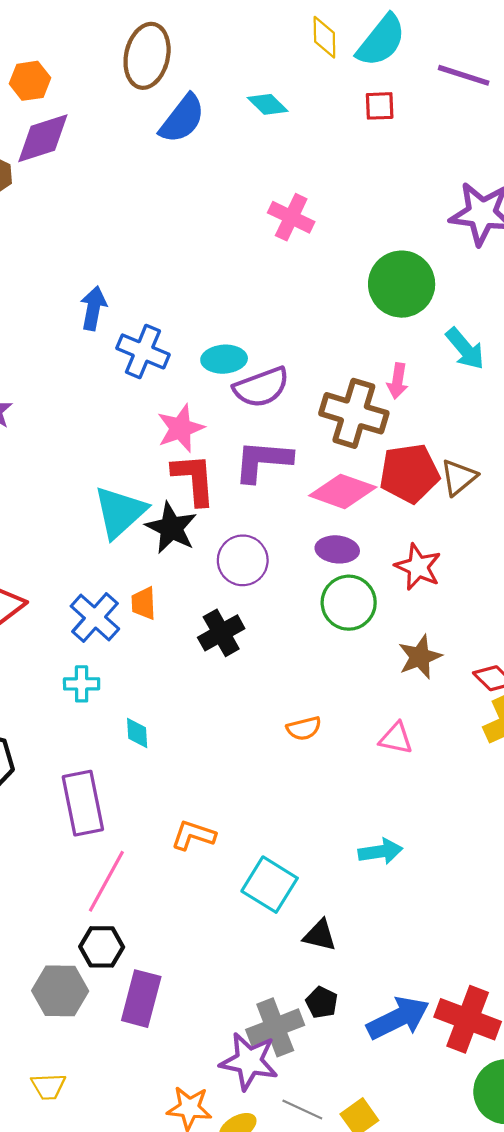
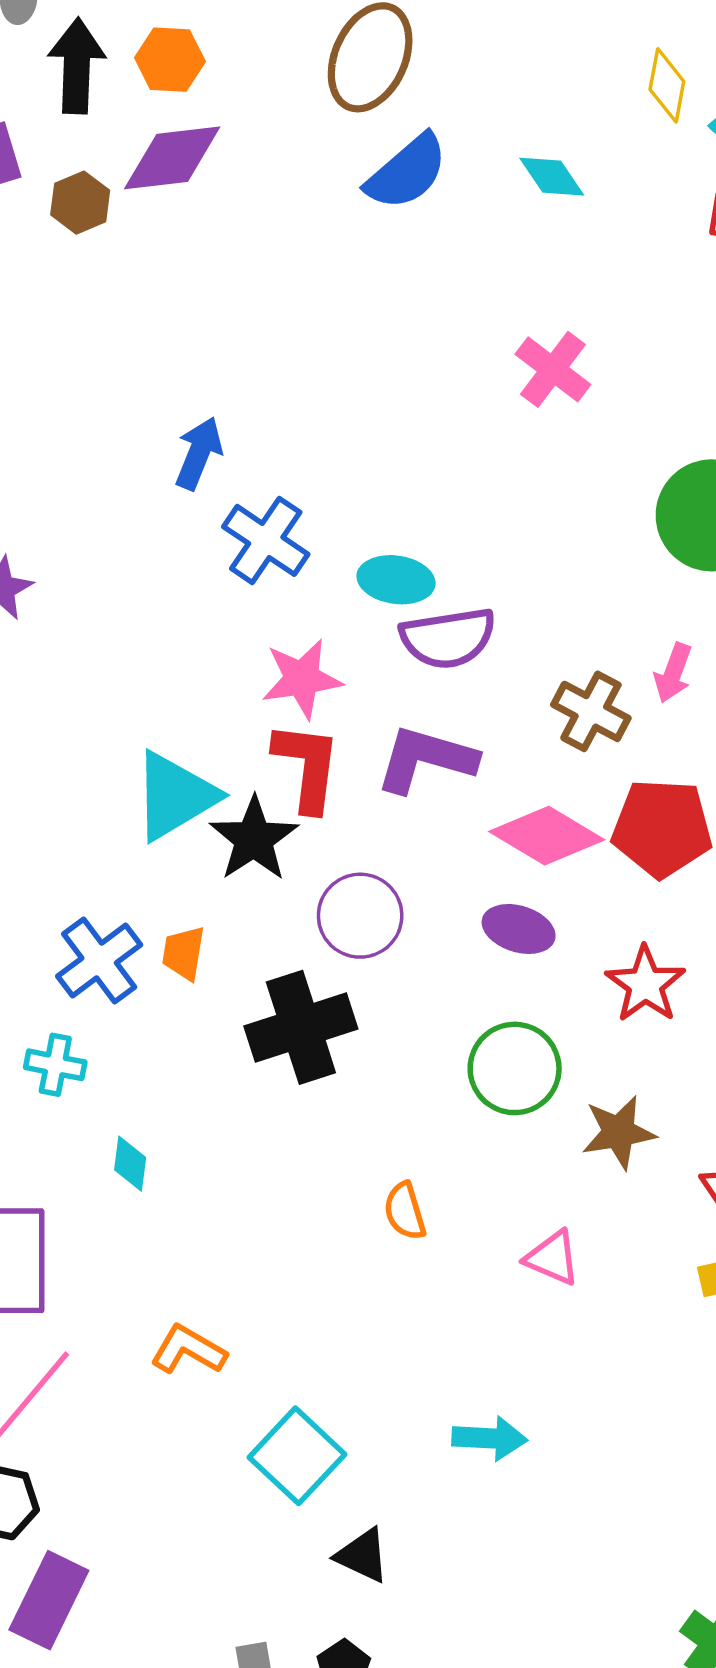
brown cross: (354, 413) -> (591, 711), size x0.7
green circle: (349, 603) -> (515, 1068), moved
black cross: (221, 633) -> (301, 1027), size x1.4
orange semicircle: (304, 728) -> (405, 1211), turned 76

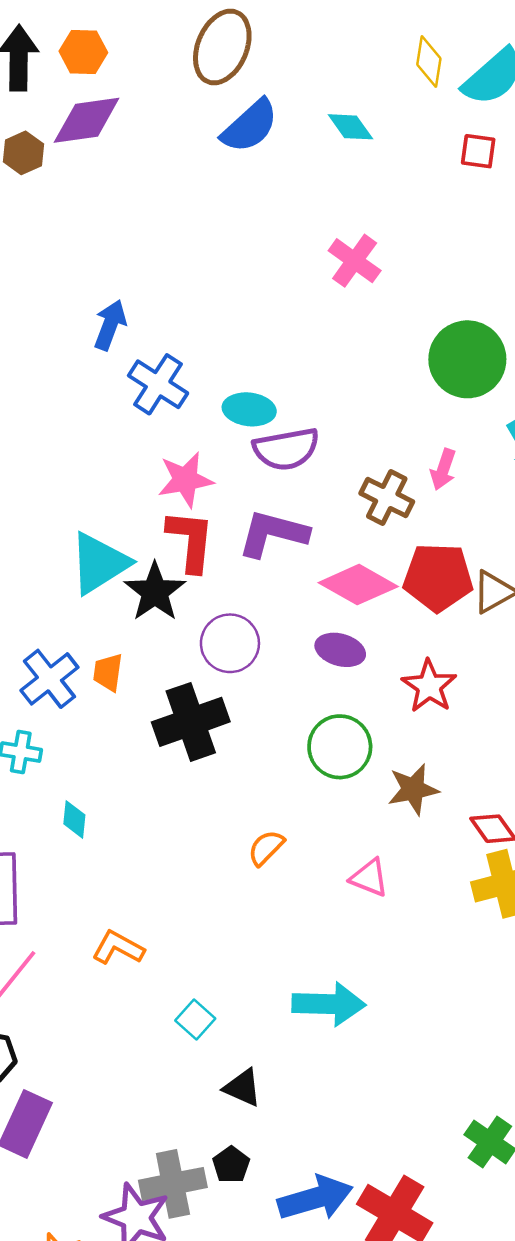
orange semicircle: (405, 1211) -> (266, 848), turned 63
cyan arrow: (490, 1438) -> (329, 1004), size x1.4
cyan square: (297, 1456) -> (195, 1020), size x0.6

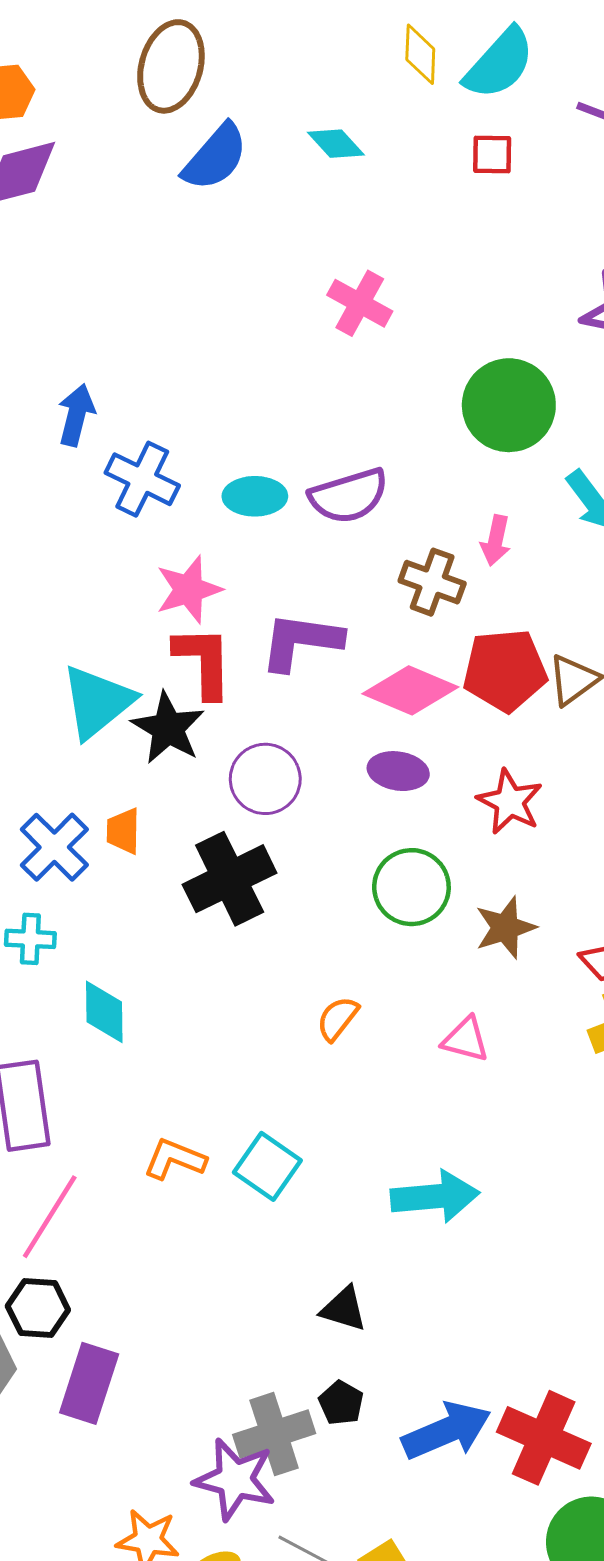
purple semicircle: (286, 449) -> (349, 496), moved
cyan diamond: (74, 819) -> (104, 1012), size x1.4
cyan square: (195, 1020) -> (267, 1166), moved, size x1.4

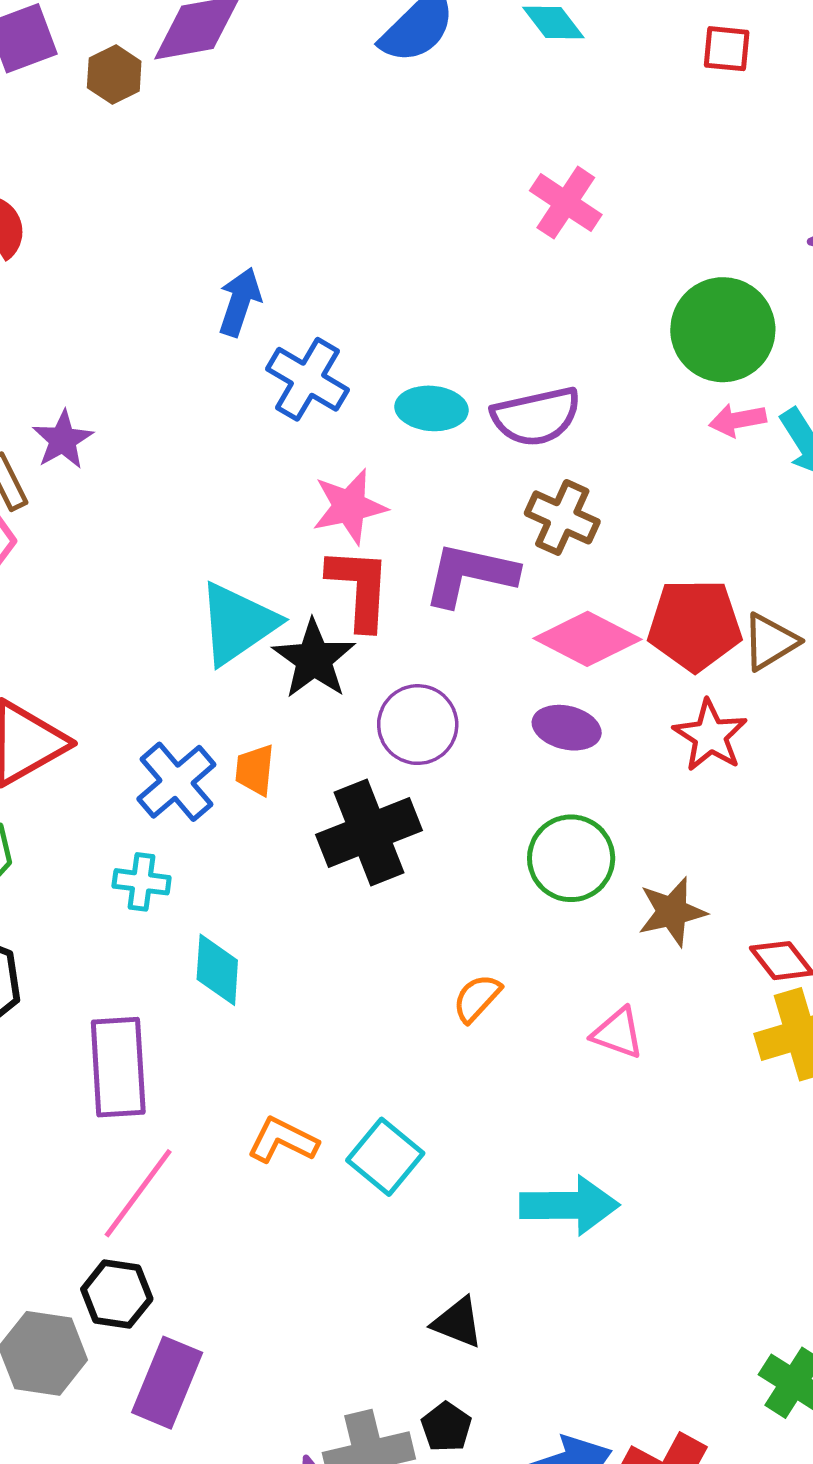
pink arrow: (496, 540) -> (738, 420), moved, turned 63
brown cross: (432, 582) -> (562, 517), moved
red star: (510, 802) -> (710, 736), moved

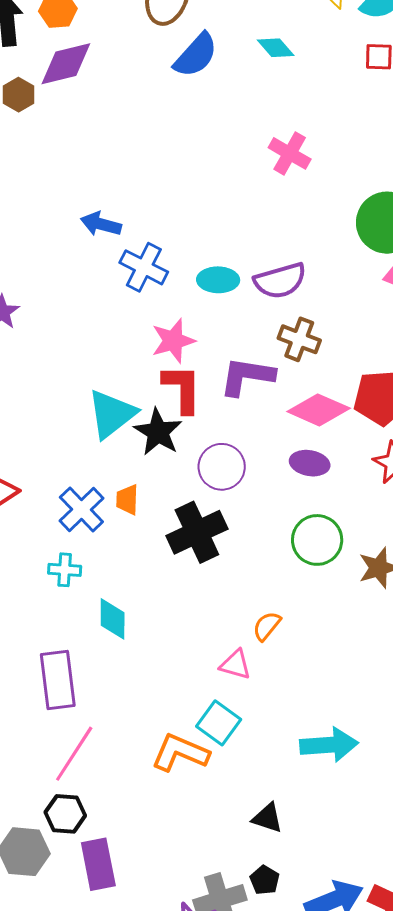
blue arrow: (240, 302) -> (101, 224), turned -90
pink triangle: (618, 1033) -> (235, 665), moved
orange L-shape: (283, 1140) -> (180, 753), moved, size x1.4
purple rectangle: (167, 1383) -> (98, 864), turned -30

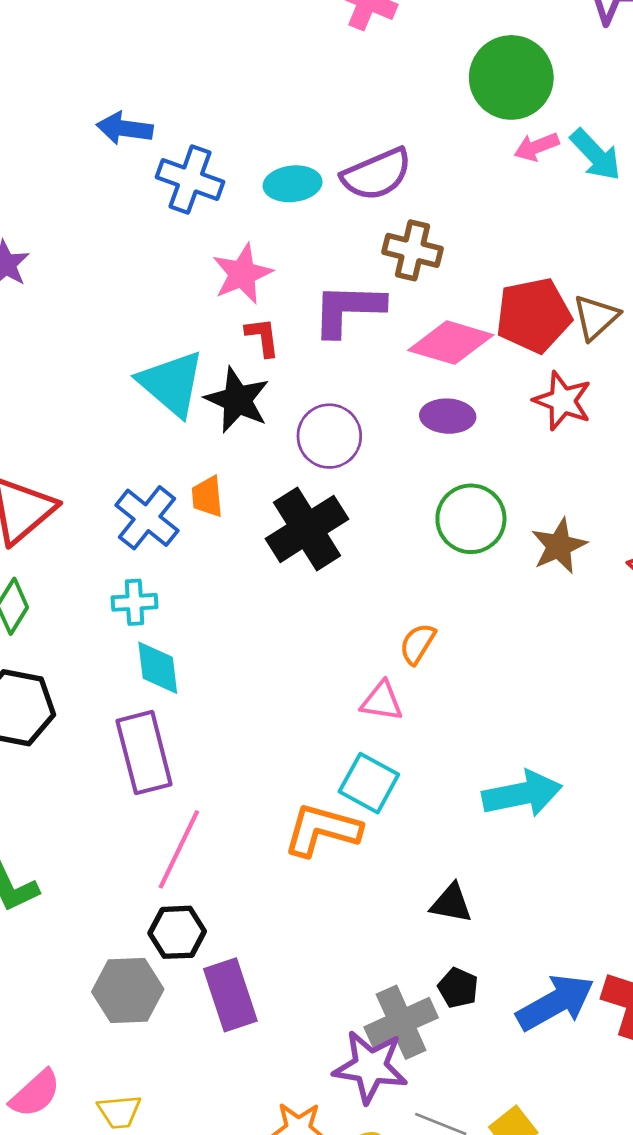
red L-shape: (182, 389) -> (263, 337), size x0.6
cyan triangle: (112, 414) -> (171, 383), turned -34
cyan diamond: (113, 619) -> (158, 668), moved

